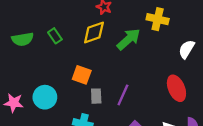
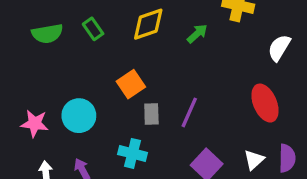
green arrow: (129, 39) -> (197, 34), size x0.6
orange square: (82, 75) -> (131, 84), turned 36

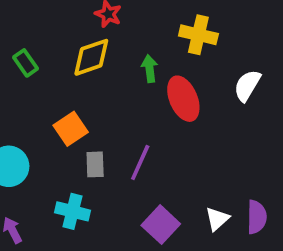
green arrow: (197, 34) -> (150, 69), turned -55
red ellipse: (265, 103) -> (183, 99), moved

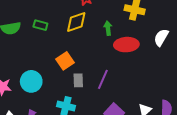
green rectangle: (26, 63) -> (40, 25), turned -40
red ellipse: (183, 99) -> (126, 45), turned -70

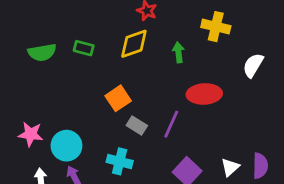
red ellipse: (126, 45) -> (204, 94), moved
gray rectangle: (78, 80) -> (137, 126), turned -56
cyan circle: (31, 81) -> (66, 146), moved

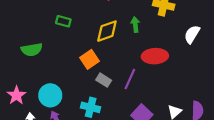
yellow diamond: (134, 44) -> (107, 31), moved
green semicircle: (42, 52) -> (32, 50), moved
pink star: (31, 134) -> (16, 95), moved, turned 30

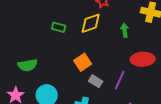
yellow diamond: (107, 31) -> (91, 23), moved
green semicircle: (32, 50) -> (28, 65), moved

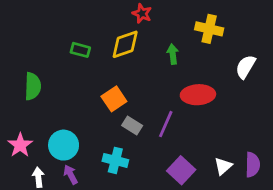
green semicircle: (28, 65) -> (33, 86), moved, turned -78

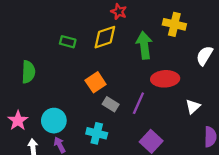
green arrow: (173, 54) -> (144, 45), size x1.6
white triangle: (223, 166) -> (193, 107), moved

